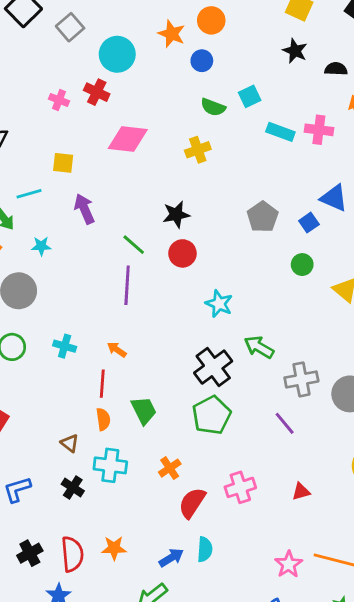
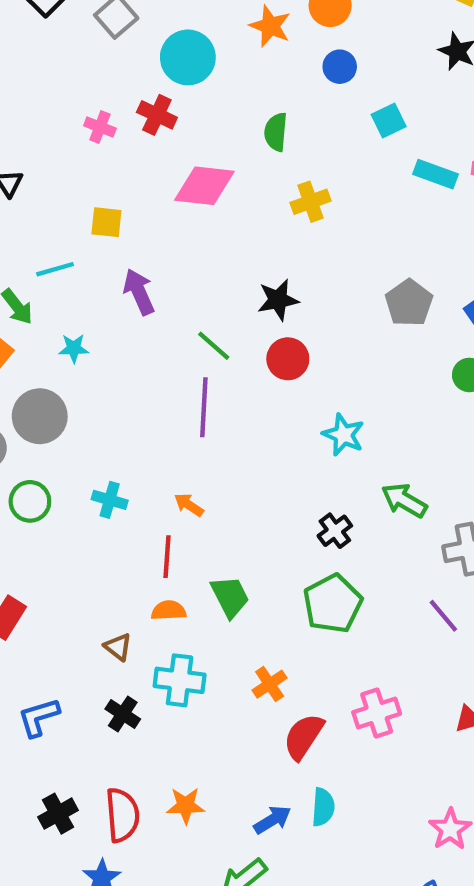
blue circle: (202, 61) -> (340, 67), moved
green semicircle: (213, 107) -> (276, 132), moved, turned 75
black cross: (213, 367) -> (335, 531), size x0.6
orange semicircle: (103, 419) -> (169, 611), turned -85

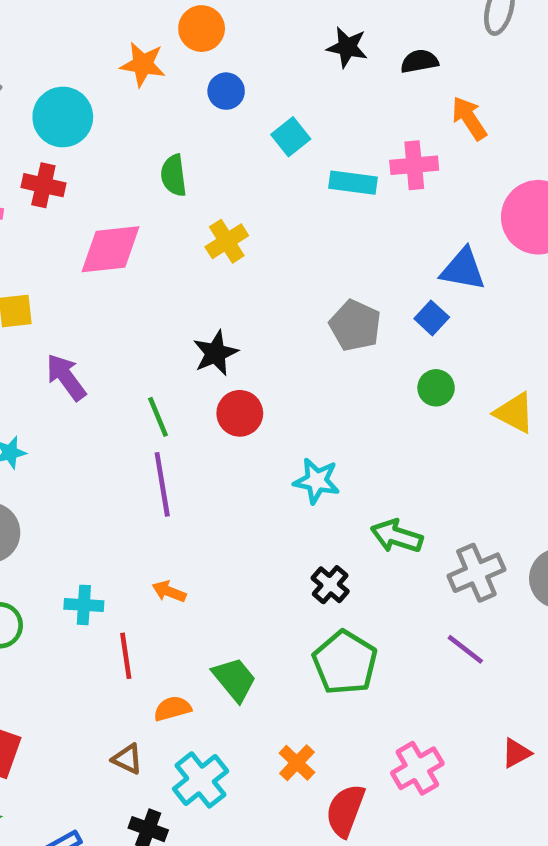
green line: (214, 346) -> (158, 417), turned 39
red line: (167, 557) -> (126, 656), moved
cyan cross: (180, 680) -> (201, 780), turned -33

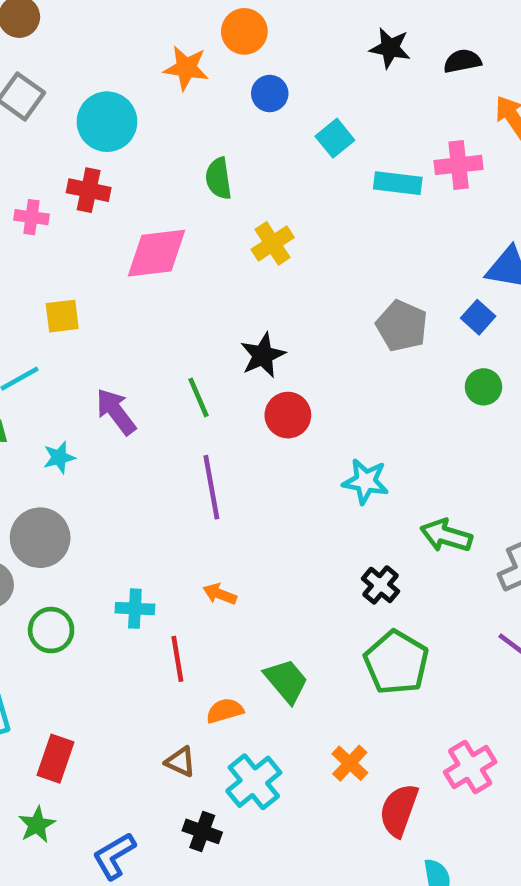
purple arrow: (66, 377) -> (116, 412), moved
green line: (158, 417) -> (198, 397), moved

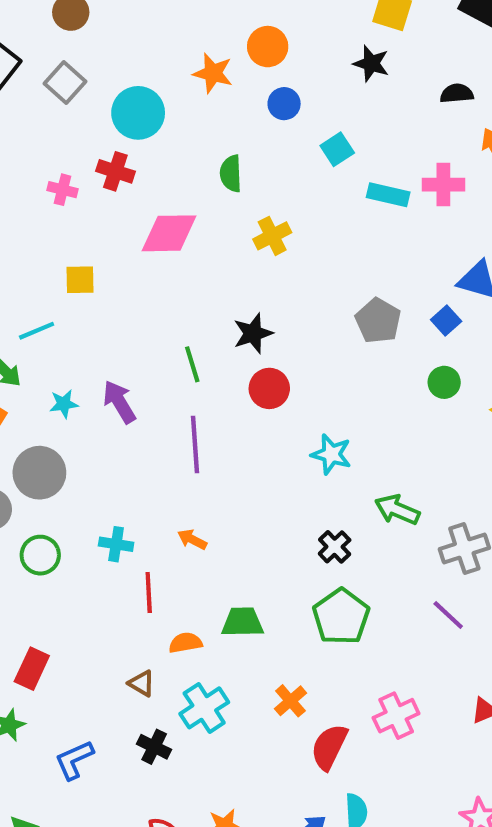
black star: (390, 48) -> (371, 64), moved
purple arrow: (116, 412) -> (119, 402), moved
green trapezoid: (286, 681) -> (242, 622), turned -57

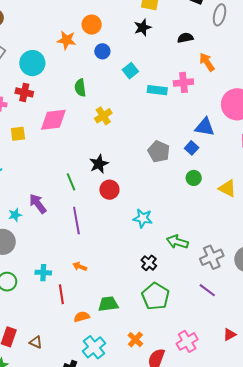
black star: (371, 64) -> (143, 28), turned -30
yellow square: (80, 280) -> (18, 134), moved
cyan star: (64, 404) -> (15, 215), moved
brown triangle: (142, 683) -> (36, 342), moved

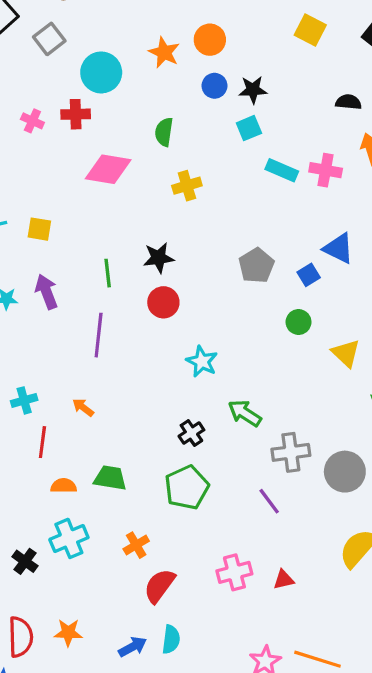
black star: (143, 28) -> (253, 90), moved
red cross: (24, 92) -> (76, 114), turned -30
yellow square: (18, 134) -> (39, 229), moved
cyan cross: (43, 273) -> (24, 400), turned -35
pink cross: (187, 341) -> (234, 572), moved

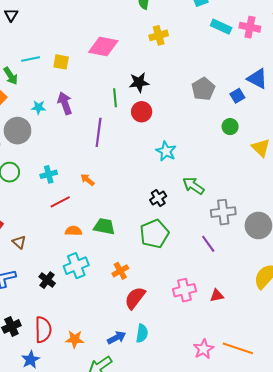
pink diamond: (108, 169) -> (103, 46), moved
green line: (108, 273) -> (115, 98), moved
red line: (42, 442) -> (60, 202), turned 54
orange star: (68, 633) -> (75, 339), moved

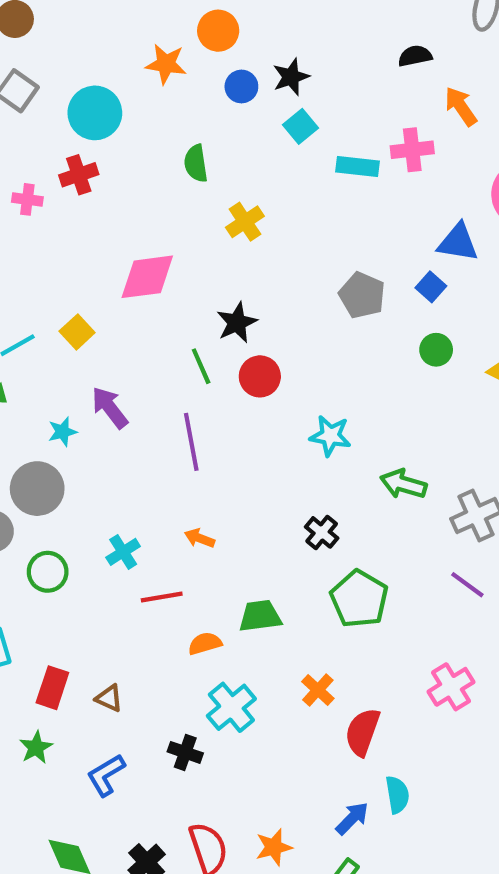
yellow square: (61, 62) -> (77, 332), turned -35
black cross: (158, 198) -> (322, 532), moved
red line: (60, 202) -> (162, 597), turned 36

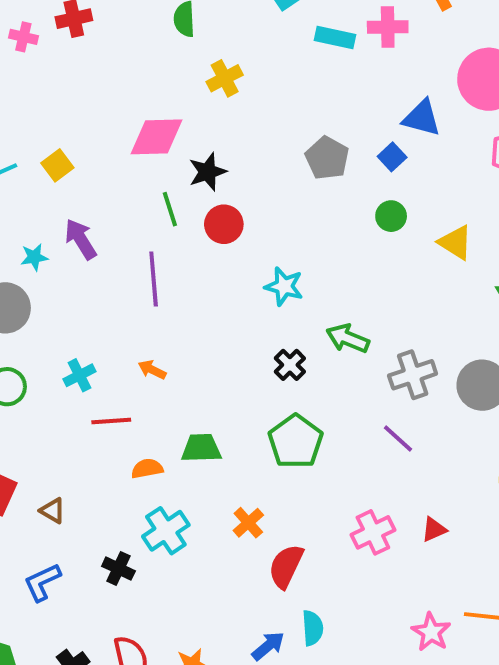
pink diamond: (147, 277) -> (156, 137), moved
black cross: (322, 532) -> (290, 365), moved

